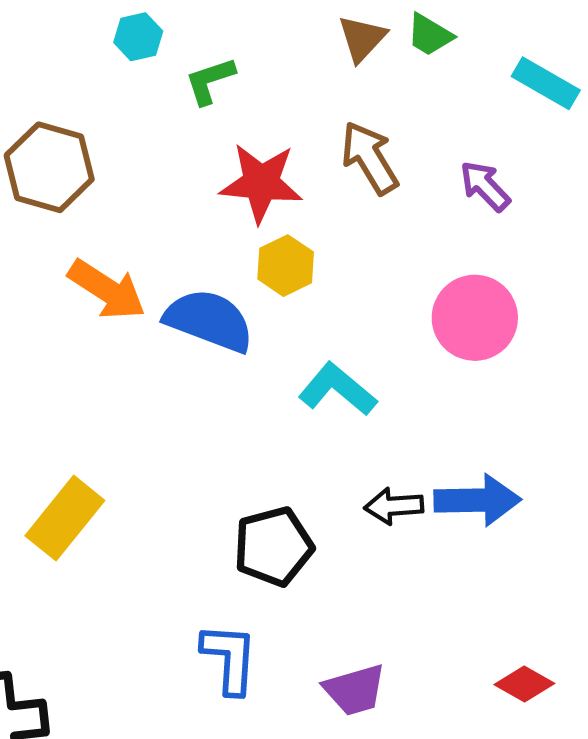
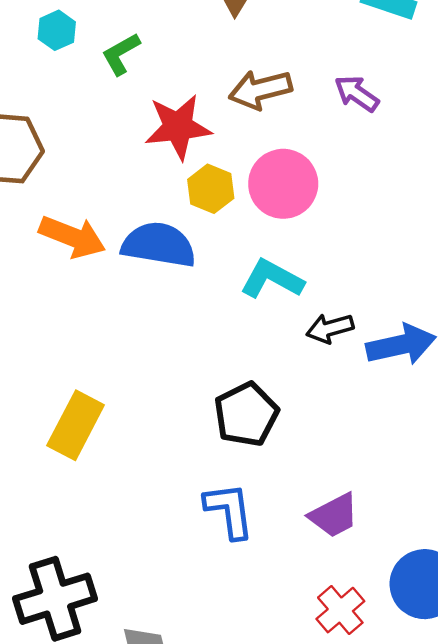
brown arrow: (370, 158) -> (260, 90), turned -62
pink circle: (475, 318) -> (283, 184), moved
black arrow: (394, 506) -> (330, 328), moved

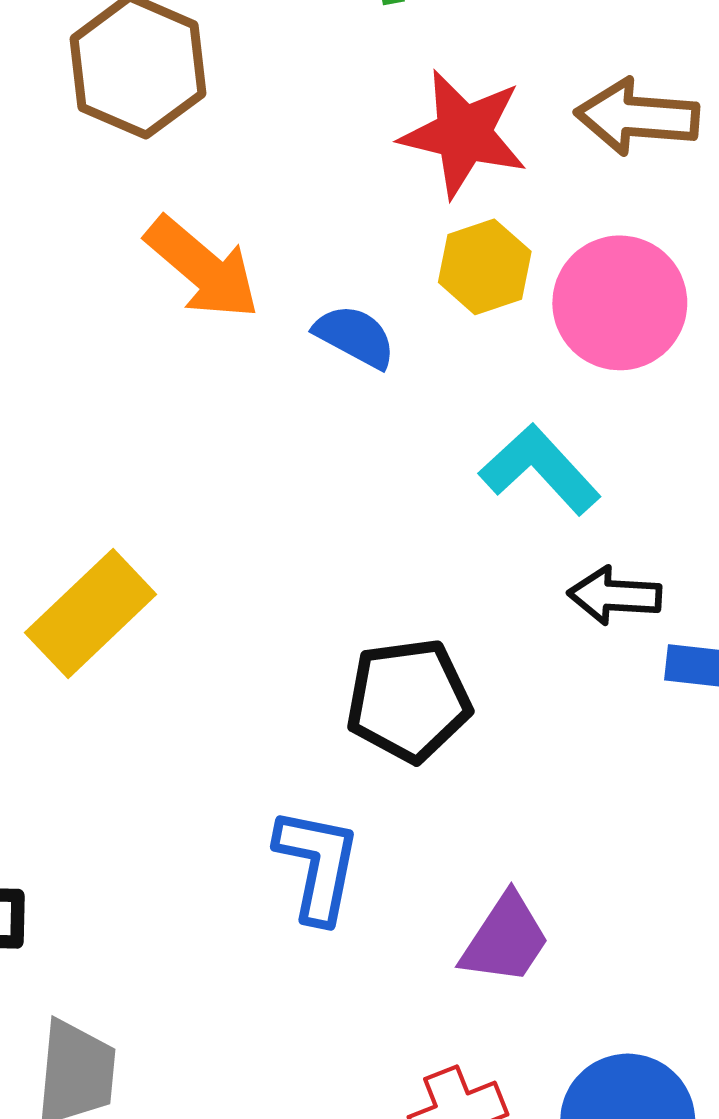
blue semicircle: (159, 245) -> (355, 336), size x0.6
purple trapezoid: (334, 515) -> (505, 939), turned -48

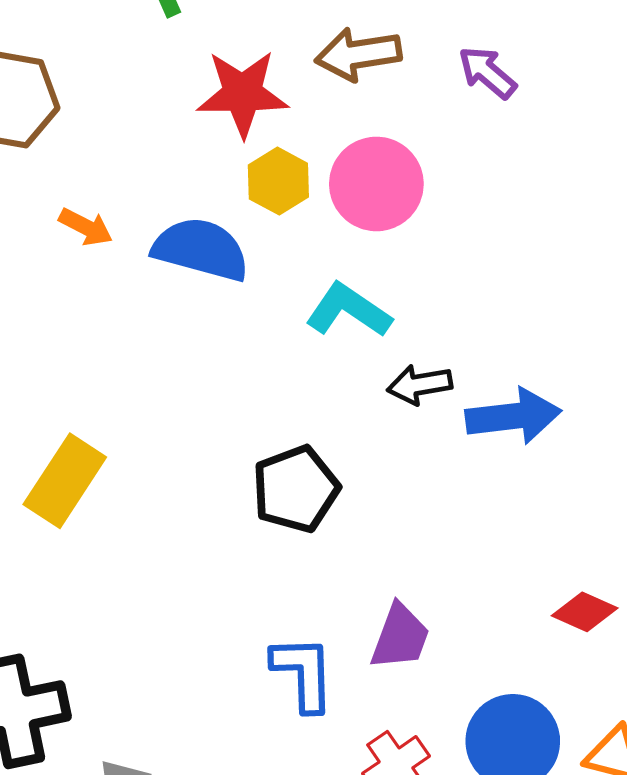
orange arrow: (202, 268) -> (86, 227), size x0.6
blue semicircle: (355, 336) -> (201, 249), size x1.6
blue L-shape: (317, 865) -> (303, 673), moved

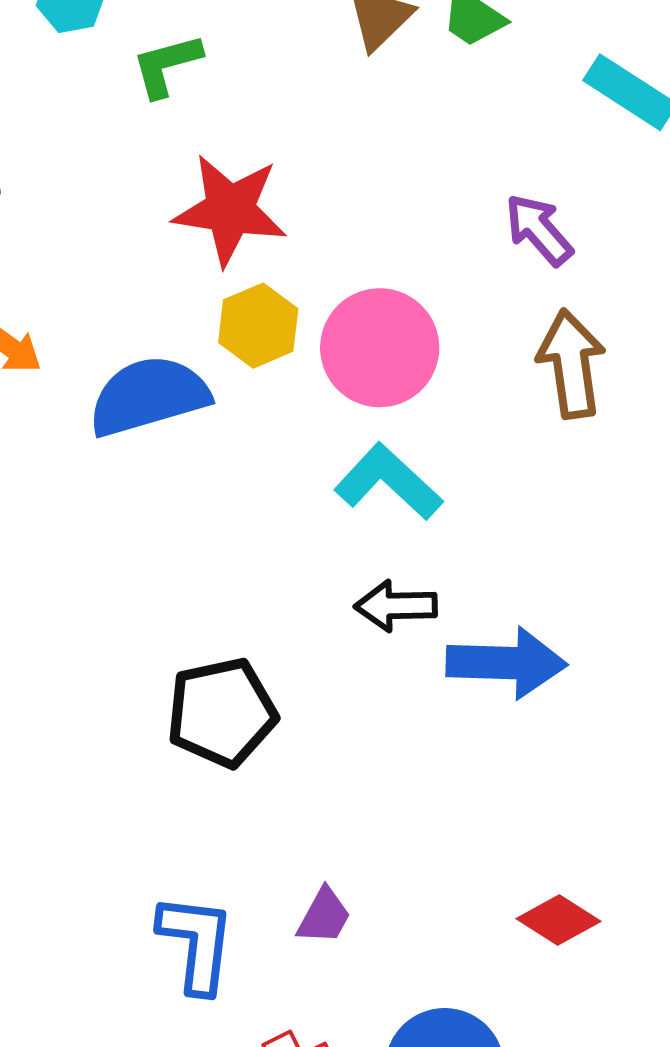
brown arrow: (358, 54) -> (571, 364), moved, turned 82
blue semicircle: (201, 249) -> (149, 396), turned -40
cyan L-shape: (348, 310) -> (388, 482), moved
purple trapezoid: (400, 637) -> (324, 916), size x0.7

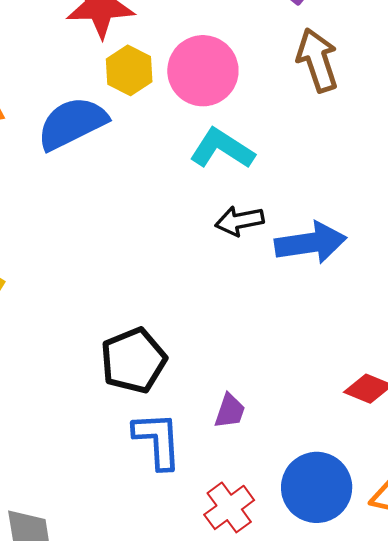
black pentagon: (222, 713) -> (133, 360), moved

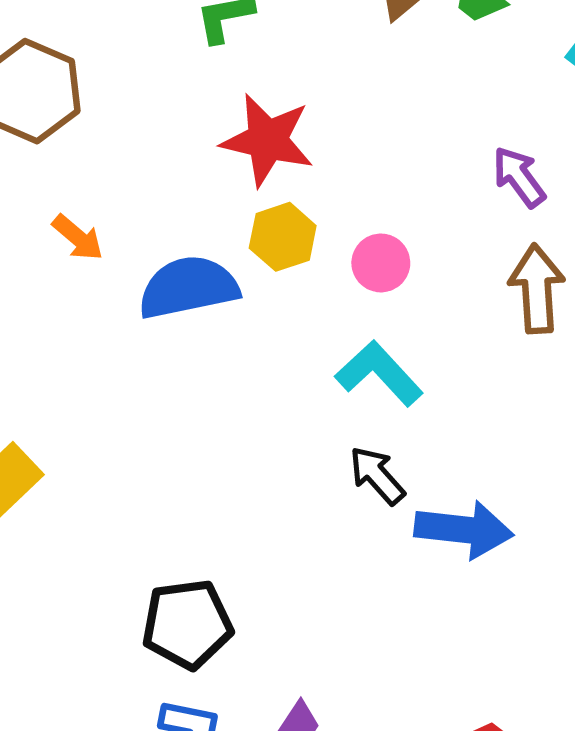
pink circle: (203, 71) -> (381, 263), size x0.6
black arrow: (239, 221) -> (377, 475), turned 45

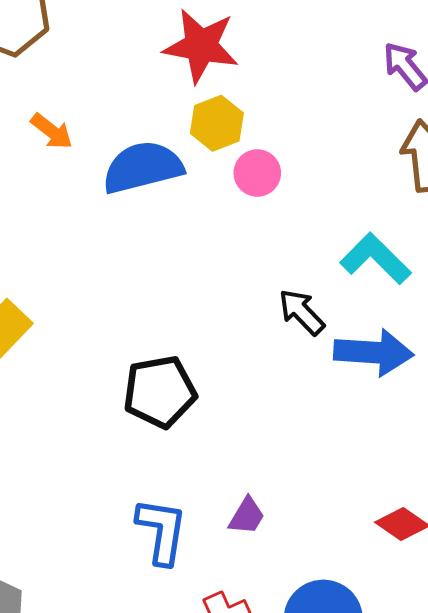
pink circle: (381, 263) -> (257, 173), moved
cyan L-shape: (379, 373) -> (376, 259), moved
black pentagon: (187, 624) -> (160, 392), moved

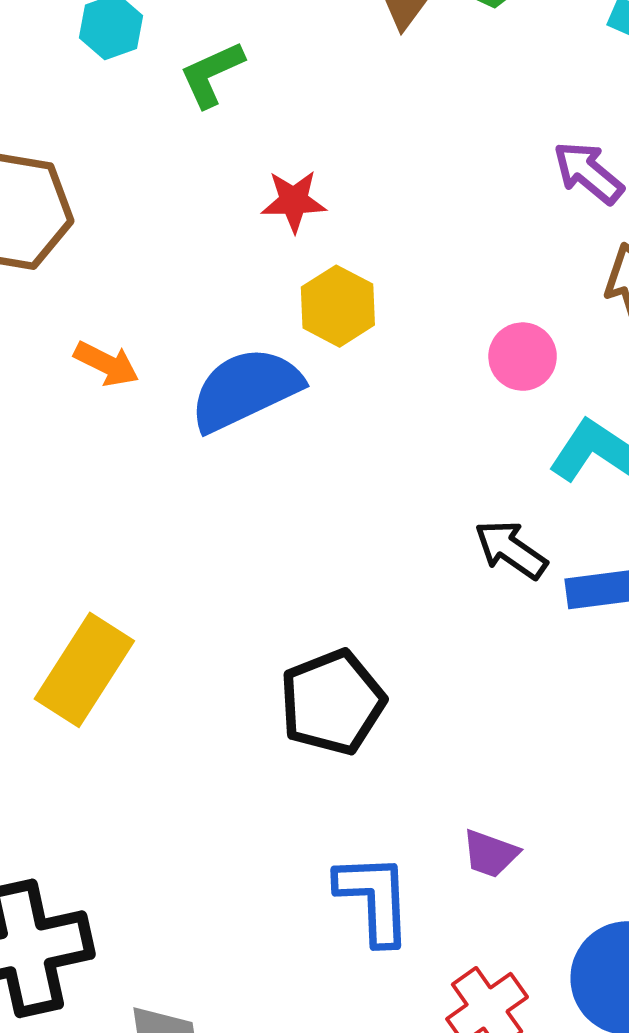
red star: (201, 46) -> (294, 201), size x0.6
pink circle: (257, 173) -> (523, 357), moved
purple trapezoid: (247, 516) -> (490, 854), turned 90

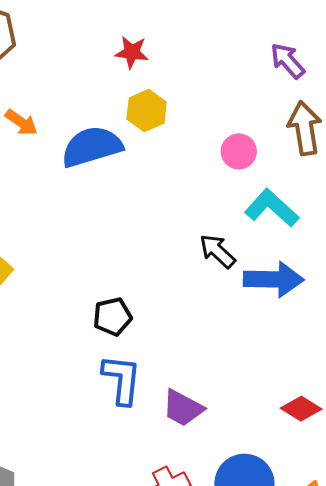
black pentagon: (332, 702) -> (112, 317), size x0.7
purple trapezoid: (490, 854) -> (183, 408), size x1.4
blue L-shape: (374, 899) -> (122, 379), moved

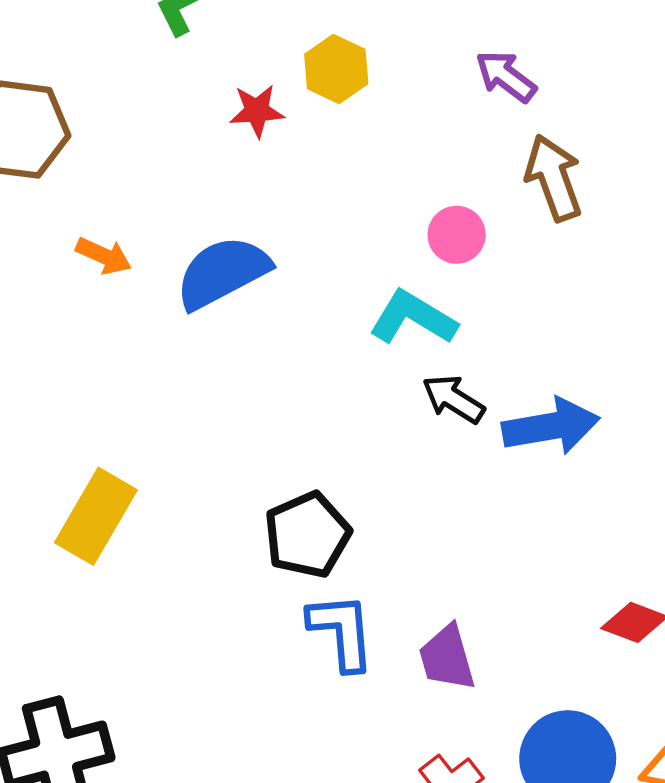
yellow hexagon: (147, 111) -> (336, 69), moved
cyan L-shape: (272, 208) -> (413, 318), moved
black pentagon: (112, 317) -> (307, 535), size x1.4
purple trapezoid: (183, 408) -> (447, 658), turned 57

